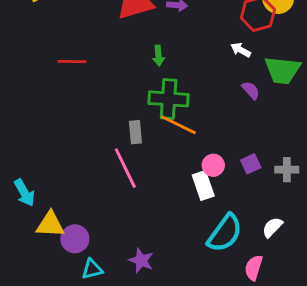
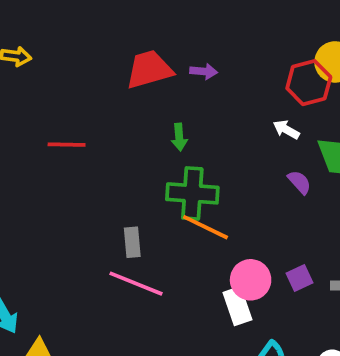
gray rectangle: (135, 132) -> (132, 242), moved
pink circle: (213, 165) -> (251, 280), size x1.4
pink line: (125, 168) -> (136, 284), turned -42

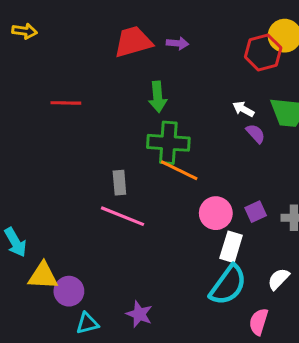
white arrow: (286, 130) -> (243, 109), moved
green arrow: (179, 137) -> (158, 97), size x1.4
white rectangle: (237, 306) -> (231, 247), moved, turned 36

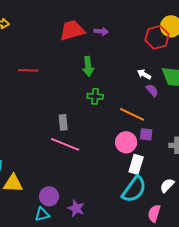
green cross: (168, 143) -> (95, 96), size x0.6
orange line: (179, 170) -> (132, 114), moved
purple square: (256, 212) -> (146, 134), moved, turned 32
purple circle: (69, 291) -> (49, 196), moved

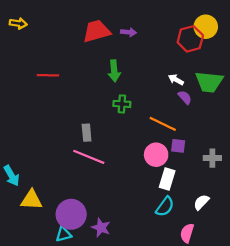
cyan semicircle: (134, 189) -> (165, 207), size x0.7
purple circle: (49, 196) -> (71, 214), size x1.4

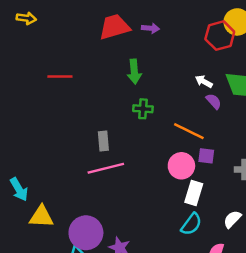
pink line: (89, 157) -> (106, 168), turned -36

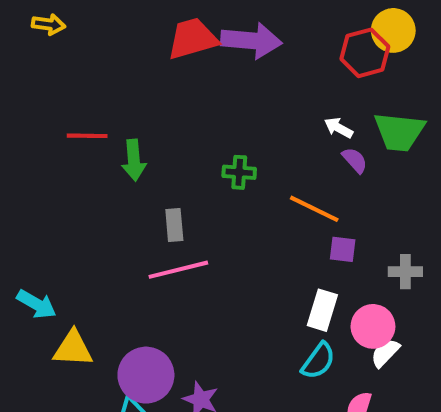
purple arrow: (150, 28) -> (251, 41), size x2.0
green arrow: (134, 72) -> (134, 160), moved
red line: (60, 77) -> (87, 136), moved
pink circle: (181, 166) -> (373, 326), moved
cyan arrow: (19, 189) -> (36, 304), turned -30

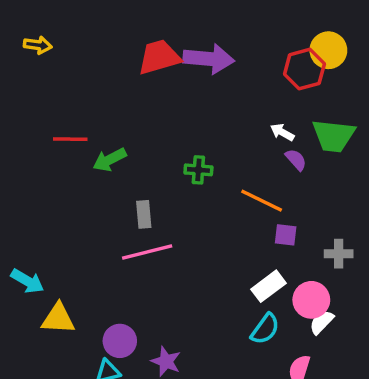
green arrow: (134, 160) -> (110, 160), turned 68
white rectangle: (322, 310) -> (269, 286), turned 36
purple circle: (146, 375) -> (120, 341), size x0.7

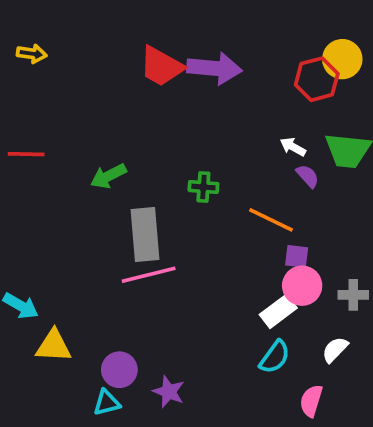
red trapezoid: (159, 57) -> (161, 66), turned -135
red line: (70, 139) -> (26, 154), moved
gray rectangle: (144, 214) -> (145, 235), size x1.8
gray cross: (339, 254) -> (353, 295), moved
pink circle: (311, 300) -> (302, 286), moved

